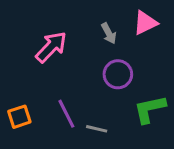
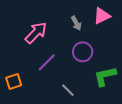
purple line: (66, 114) -> (47, 62), moved, turned 72
gray line: (97, 129) -> (68, 90), turned 32

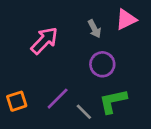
purple line: (47, 62) -> (58, 99), moved
green L-shape: (105, 76) -> (113, 101), moved

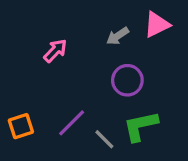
gray arrow: (94, 29) -> (118, 36), turned 84
pink arrow: (44, 41) -> (55, 51), size x0.7

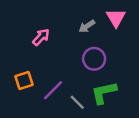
pink triangle: (157, 25) -> (116, 18), turned -35
orange square: (21, 126) -> (24, 81), moved

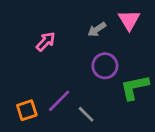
orange square: (24, 81) -> (27, 110), moved
green L-shape: (104, 93) -> (135, 87), moved

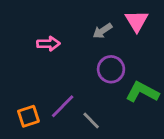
pink arrow: (46, 42) -> (48, 44), turned 45
green L-shape: (135, 87) -> (142, 92), turned 40

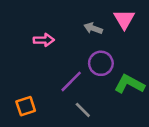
gray arrow: (102, 31) -> (93, 28), turned 54
purple line: (63, 106) -> (71, 81), moved

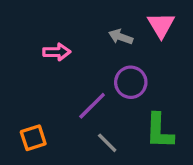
green L-shape: (129, 84) -> (159, 131), moved, turned -116

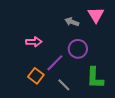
pink arrow: (57, 52) -> (34, 42), moved
orange square: (33, 138) -> (36, 76), moved, turned -35

